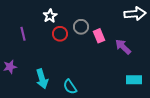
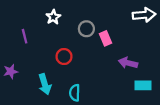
red circle: (60, 34) -> (64, 57), moved
purple arrow: (123, 47) -> (128, 63), moved, turned -30
cyan semicircle: (70, 87) -> (75, 93), turned 35

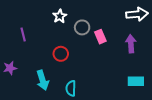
white star: (53, 17) -> (60, 16), moved
purple arrow: (128, 63) -> (131, 44), moved, turned 72

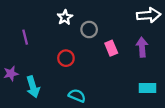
pink rectangle: (100, 37) -> (111, 48), moved
cyan arrow: (42, 80) -> (33, 87), moved
cyan semicircle: (71, 88) -> (77, 96), turned 112

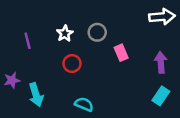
white star: (65, 17) -> (65, 33), moved
purple arrow: (142, 47) -> (161, 62), moved
cyan rectangle: (148, 88) -> (161, 96), turned -56

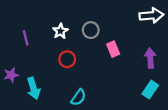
cyan semicircle: (84, 104) -> (78, 97), turned 102

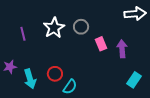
white star: (60, 31) -> (54, 28), size x1.5
purple arrow: (150, 58) -> (122, 49), moved
red circle: (67, 59) -> (55, 74), moved

